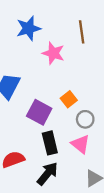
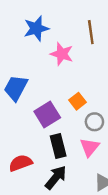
purple square: (39, 112) -> (47, 115), turned 30
pink triangle: (81, 144) -> (90, 147), turned 30

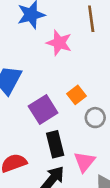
pink triangle: (90, 147) -> (85, 162), moved

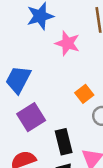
purple square: (43, 110) -> (31, 117), moved

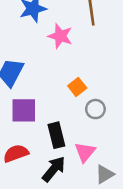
purple square: (31, 117) -> (24, 110), turned 32

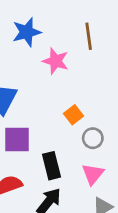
pink triangle: (85, 152) -> (93, 174), moved

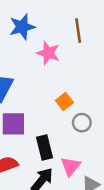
pink triangle: (93, 174) -> (71, 166), moved

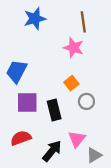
pink star: (48, 53) -> (74, 48), moved
black rectangle: (44, 148) -> (54, 110), moved

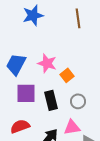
pink star: (74, 48) -> (47, 63), moved
gray circle: (86, 101) -> (78, 101), moved
pink triangle: (77, 139) -> (72, 127), turned 42

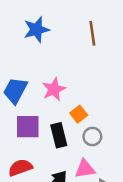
pink star: (47, 63) -> (54, 89), turned 30
orange square: (67, 75) -> (79, 114), moved

